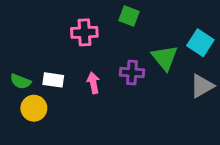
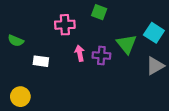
green semicircle: (20, 81) -> (16, 41), moved
pink arrow: (93, 83) -> (80, 53), moved
yellow circle: (34, 108) -> (20, 97), moved

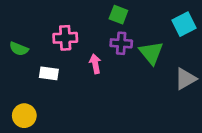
pink cross: (65, 25) -> (65, 38), moved
cyan square: (154, 33) -> (184, 24), moved, turned 30
purple cross: (101, 56) -> (121, 43), moved

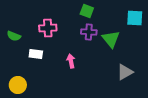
cyan square: (184, 24) -> (135, 18), turned 30
pink arrow: (95, 64) -> (71, 61), moved
gray triangle: (185, 79) -> (125, 72), moved

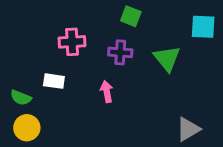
purple cross: (89, 32) -> (120, 52), moved
green semicircle: (14, 36) -> (21, 98), moved
gray triangle: (125, 72) -> (188, 129), moved

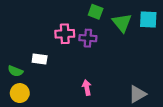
pink cross: (72, 42) -> (65, 34), moved
green triangle: (167, 58) -> (122, 23), moved
pink arrow: (107, 92) -> (87, 88), moved

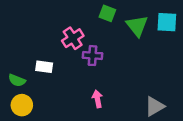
pink cross: (65, 34) -> (73, 38), turned -30
purple cross: (88, 38) -> (92, 56), moved

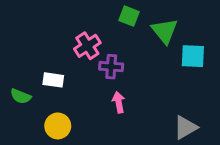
cyan square: (167, 22) -> (193, 56), moved
pink arrow: (97, 99) -> (119, 102), moved
yellow circle: (22, 105) -> (58, 126), moved

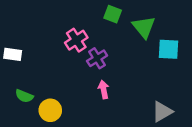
purple cross: (111, 67) -> (97, 58), turned -36
white rectangle: (53, 80) -> (13, 54), moved
green semicircle: (21, 96) -> (24, 96), moved

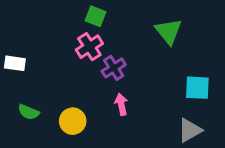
green square: (113, 14) -> (95, 16), moved
cyan square: (169, 49) -> (197, 88), moved
yellow circle: (50, 110) -> (73, 121), moved

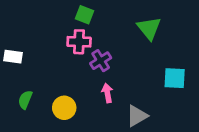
pink cross: (89, 47) -> (79, 42), turned 35
green semicircle: (29, 112) -> (25, 100), turned 90
gray triangle: (190, 130) -> (137, 116), moved

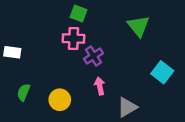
cyan square: (175, 78) -> (162, 72), turned 35

